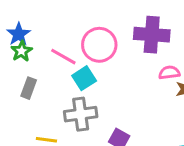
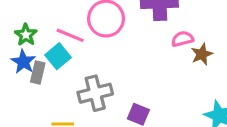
blue star: (19, 34) -> (23, 62), moved
cyan square: (84, 78) -> (58, 56), moved

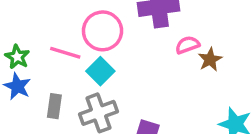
cyan square: (58, 56) -> (100, 71), moved
gray rectangle: (38, 72) -> (54, 106), moved

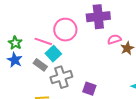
cyan square: (100, 71) -> (53, 54), moved
gray rectangle: (54, 106) -> (40, 65), moved, turned -64

